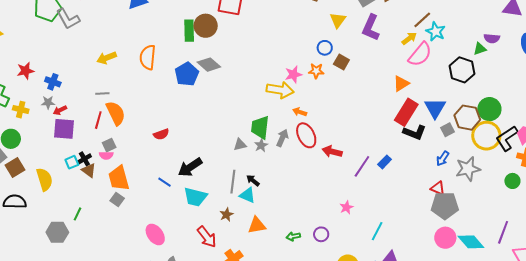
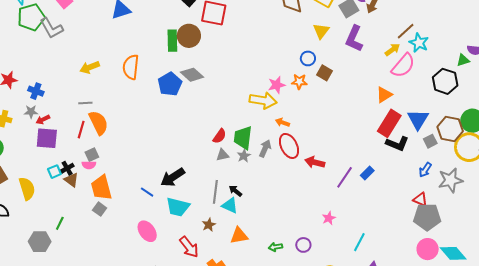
red semicircle: (161, 134) -> (220, 136), moved, turned -35
pink ellipse: (155, 235) -> (147, 231), moved

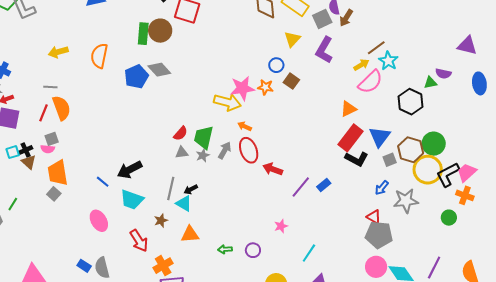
pink star: (277, 85) -> (242, 88), size x1.4
black arrow: (235, 191) -> (191, 189), turned -72

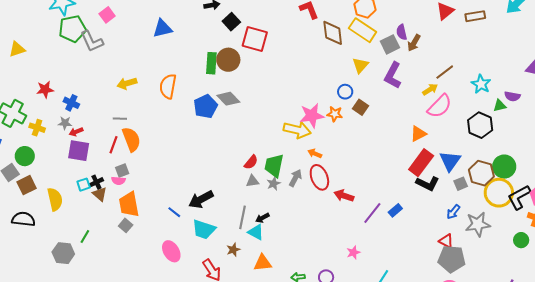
cyan star: (388, 61) -> (481, 84), moved

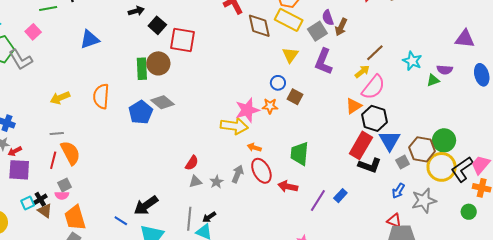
black hexagon: (480, 125) -> (375, 118), moved
orange triangle: (418, 134) -> (354, 106), moved
green trapezoid: (274, 166) -> (300, 154), moved

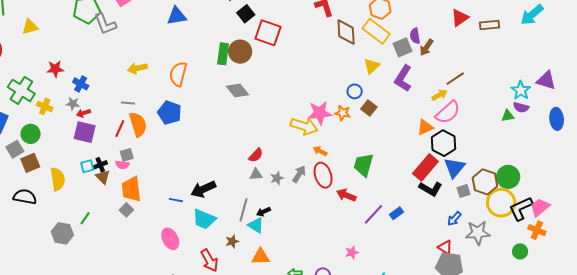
cyan star: (412, 61) -> (521, 90), moved
blue pentagon: (141, 112) -> (170, 113), moved, turned -30
blue line: (121, 221) -> (176, 200), turned -32

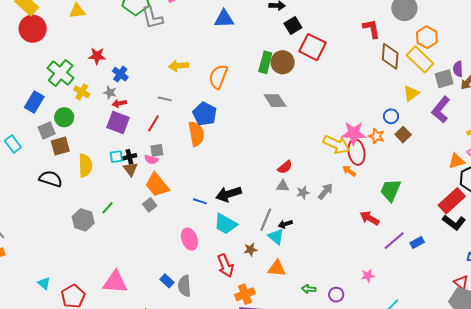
orange semicircle: (138, 124) -> (196, 134), moved
red ellipse: (323, 175) -> (356, 152), moved
orange trapezoid: (131, 189) -> (157, 185), turned -40

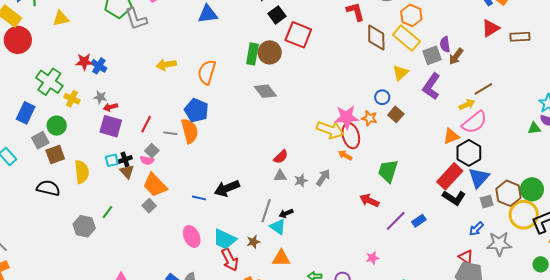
blue cross: (120, 74) -> (99, 66), moved
gray line: (165, 99) -> (170, 133), moved
gray square: (157, 150) -> (152, 151), turned -32
cyan trapezoid: (225, 224) -> (225, 239), moved

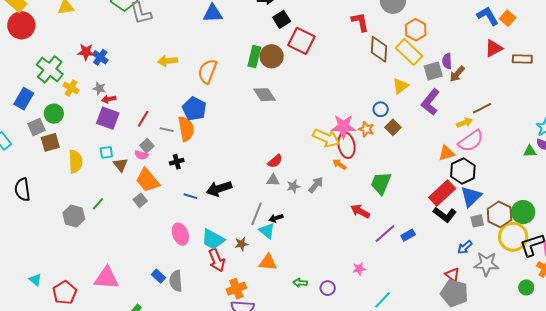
black cross: (125, 159) -> (177, 162), moved
black semicircle: (48, 188) -> (22, 190), moved, turned -115

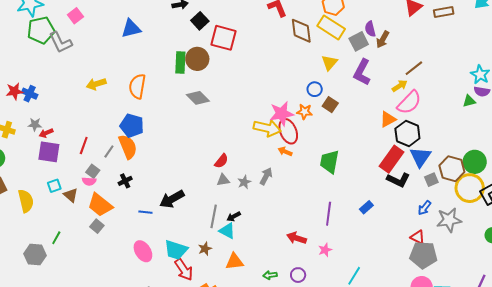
gray line: (167, 130) -> (109, 152), turned -56
red arrow: (360, 211) -> (297, 238), moved
purple line: (385, 233) -> (329, 214), moved, turned -30

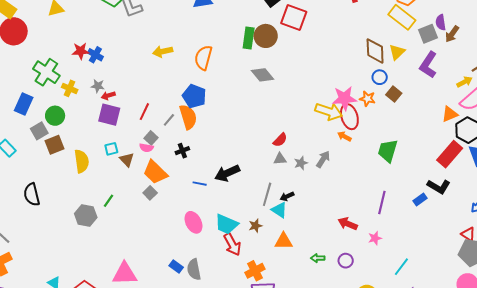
brown diamond: (301, 31) -> (375, 51), moved
black L-shape: (398, 180) -> (439, 187), moved

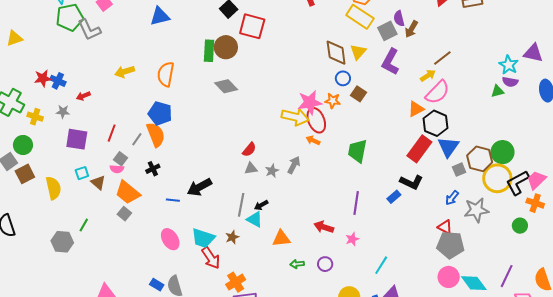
red arrow: (108, 96) -> (83, 96), moved
orange triangle: (284, 241) -> (281, 238), moved

